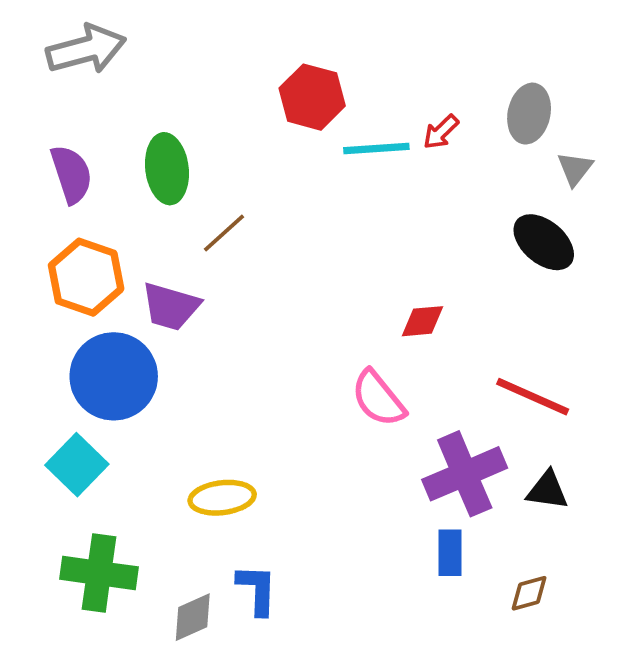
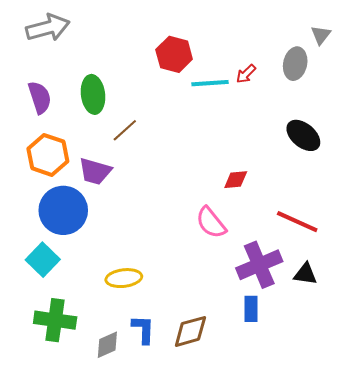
gray triangle: (575, 169) -> (321, 35), moved
brown diamond: (529, 593) -> (190, 331), moved, size x1.6

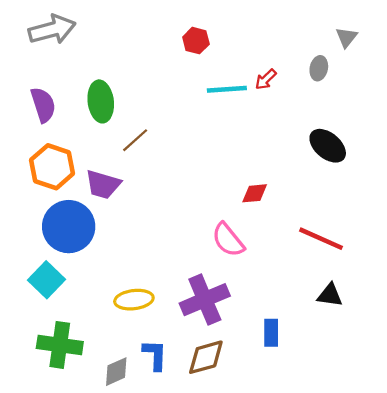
red hexagon: (174, 54) -> (196, 41), moved, size x0.7
gray ellipse: (295, 64) -> (319, 68), size x0.7
purple cross: (259, 265) -> (205, 300), moved

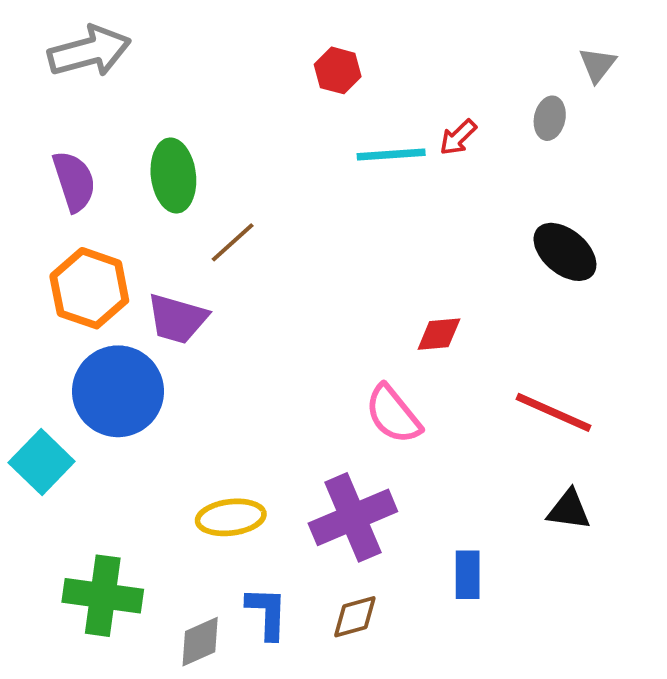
cyan square: (46, 280) -> (42, 462), moved
brown diamond: (206, 357) -> (355, 617), size x0.7

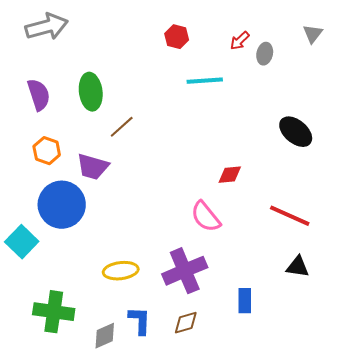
gray ellipse: (550, 118) -> (265, 54), moved
red arrow: (458, 137) -> (240, 41), moved
orange hexagon: (89, 288) -> (47, 151), size x0.7

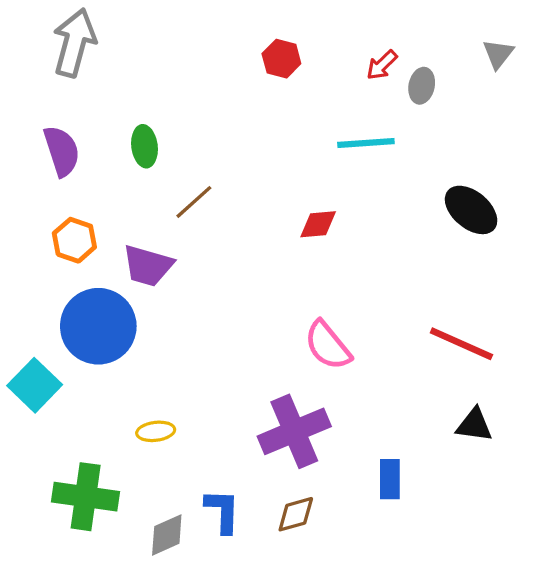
gray arrow: (47, 27) -> (74, 43), turned -60
cyan line: (205, 81) -> (366, 143), moved
green ellipse: (91, 92) -> (144, 146), size x0.7
red diamond: (230, 175) -> (318, 224), moved
yellow ellipse: (121, 271) -> (156, 431), moved, size x0.7

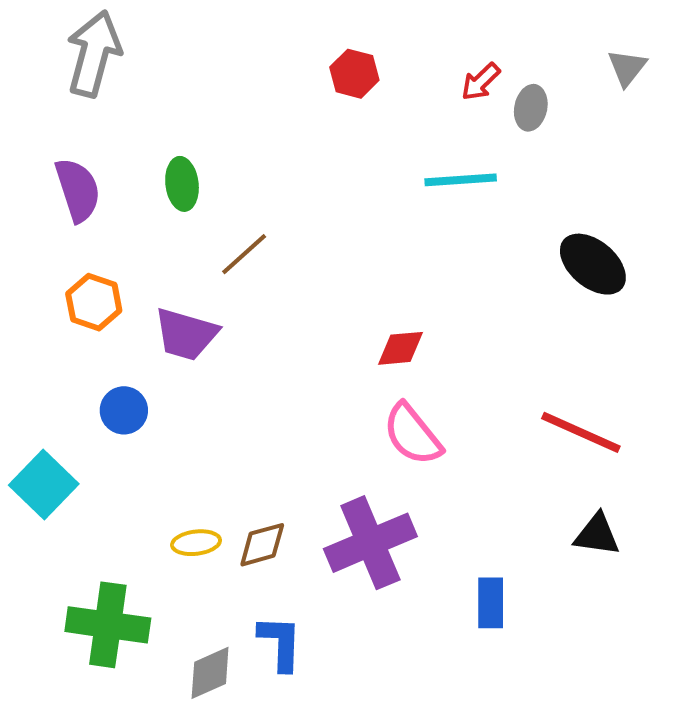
red diamond: (318, 224) -> (400, 348), moved
blue circle: (98, 326) -> (124, 410), size x0.5
brown diamond: (296, 514) -> (262, 545), moved

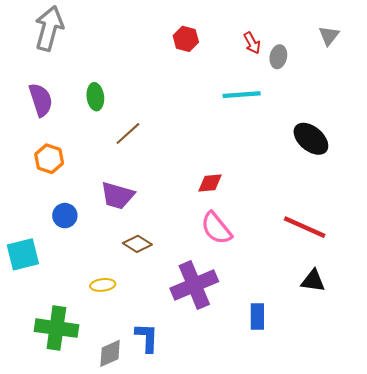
red arrow: (481, 82) -> (252, 43), turned -75
purple trapezoid: (186, 334) -> (117, 196), moved
cyan square: (44, 485) -> (23, 254), turned 32
brown diamond: (262, 545) -> (137, 244), moved, turned 48

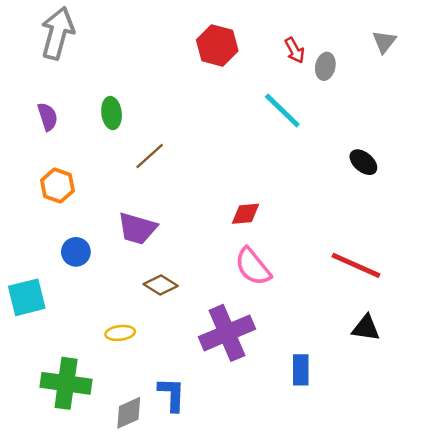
red hexagon: (186, 39) -> (217, 45), size x1.4
cyan line: (242, 95) -> (282, 111), turned 48
purple semicircle: (41, 100) -> (48, 117), size x0.7
black ellipse: (311, 139) -> (363, 162), size x0.7

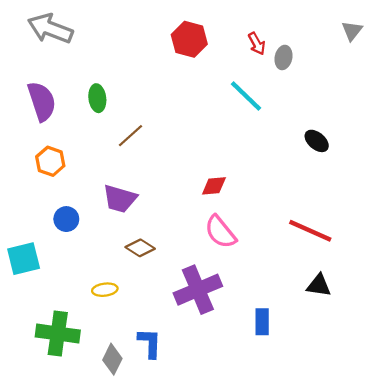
gray arrow: (57, 33) -> (50, 29), turned -84
gray triangle: (384, 42) -> (352, 31), moved
purple semicircle: (48, 117) -> (42, 101), size x1.6
gray diamond: (129, 413) -> (112, 359), turned -40

